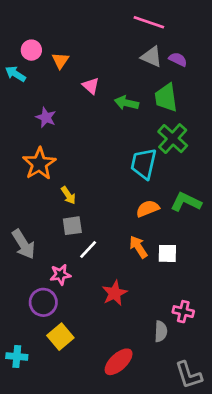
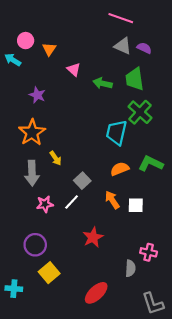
gray square: (72, 226) -> (82, 181), moved, turned -35
gray arrow: (23, 244) -> (32, 173), moved, turned 30
pink star: (60, 275) -> (45, 204), moved

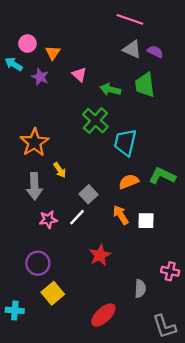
purple star: (37, 95) -> (40, 77), moved
green cross: (140, 112) -> (95, 121), moved
pink cross: (149, 252) -> (170, 271), moved

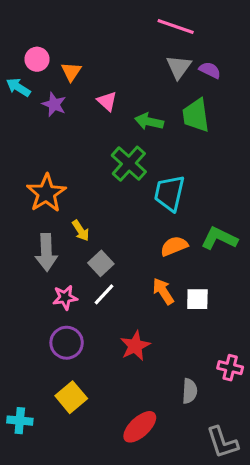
gray triangle: (132, 49) -> (179, 67), turned 42
gray square: (88, 194) -> (101, 263), moved
purple circle: (38, 263) -> (67, 343), moved

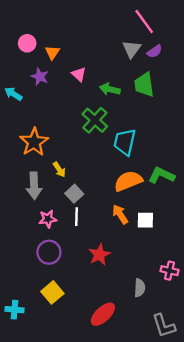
pink line: (176, 26) -> (144, 21), moved, turned 35
purple semicircle: (210, 70) -> (155, 51), turned 119
cyan arrow: (18, 87) -> (13, 94), moved
orange semicircle: (174, 246) -> (128, 181), size x1.4
white line: (104, 294) -> (76, 217), turned -42

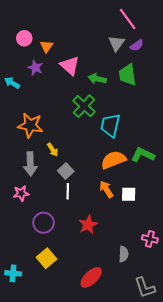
pink triangle: (79, 74) -> (70, 66), size x1.5
orange star: (34, 142) -> (30, 125), turned -30
pink star: (48, 219) -> (21, 193), moved

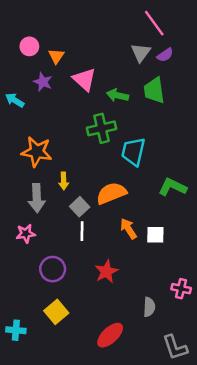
green cross: (84, 106) -> (102, 128), turned 35
yellow arrow: (53, 150) -> (64, 181), turned 32
orange semicircle: (113, 160) -> (111, 193), moved

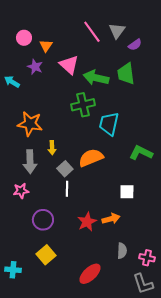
pink line: (154, 23) -> (92, 32), moved
gray triangle: (141, 53) -> (117, 31), moved
green arrow: (117, 95) -> (96, 78), size x1.4
orange arrow: (128, 229) -> (111, 219), moved, turned 108
pink cross: (181, 289) -> (147, 258), moved

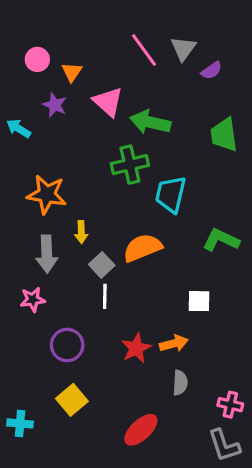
green trapezoid: (126, 74) -> (224, 135), moved
gray semicircle: (122, 251) -> (180, 383), moved

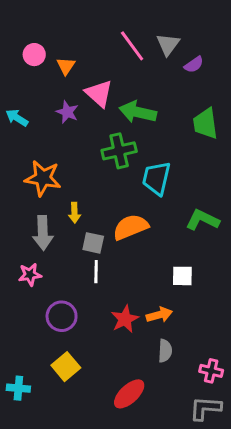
purple star: (55, 105) -> (67, 112), moved
gray square: (102, 265) -> (93, 243), turned -35
gray L-shape: (224, 445) -> (205, 408), turned 112

